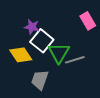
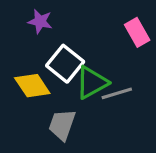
purple star: (32, 27) -> (40, 21), moved
green triangle: (59, 53) -> (92, 82), turned 30

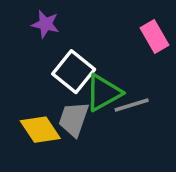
yellow diamond: (32, 86) -> (40, 130), moved
gray trapezoid: (62, 125) -> (74, 119), moved

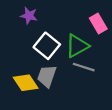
green triangle: (103, 93) -> (77, 46), moved
gray line: (132, 105) -> (84, 67), turned 35

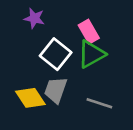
pink rectangle: (98, 23) -> (89, 32), moved
gray line: (84, 67) -> (99, 103), moved

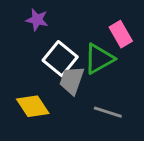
pink rectangle: (89, 32) -> (121, 34), moved
gray trapezoid: (56, 90) -> (72, 80), moved

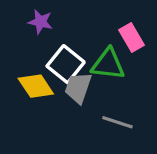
green triangle: (99, 59) -> (108, 64), turned 36
yellow diamond: (33, 106) -> (36, 86), moved

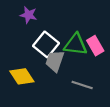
pink rectangle: (132, 37) -> (95, 46), moved
yellow diamond: (36, 86) -> (22, 76), moved

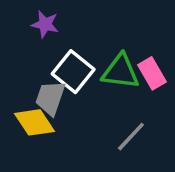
gray trapezoid: (55, 61) -> (50, 98), moved
gray line: (82, 85) -> (131, 137), turned -65

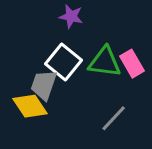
purple star: (45, 24) -> (71, 16), moved

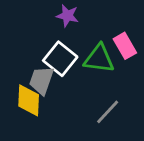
pink rectangle: (132, 64) -> (125, 46), moved
yellow diamond: (30, 106) -> (29, 100), turned 36

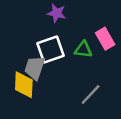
white square: (60, 59) -> (51, 50), turned 32
green triangle: (99, 59) -> (83, 50), size x0.7

